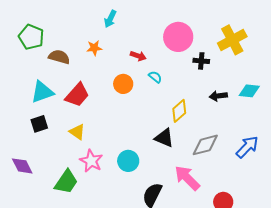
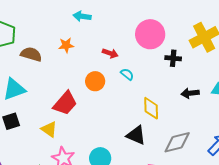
cyan arrow: (110, 19) -> (82, 16), turned 72
red trapezoid: (77, 95) -> (65, 103), moved
yellow diamond: (179, 111) -> (151, 108), turned -50

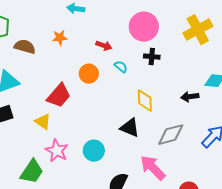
black cross: (173, 58) -> (152, 57), moved
black arrow: (190, 93) -> (190, 97), moved

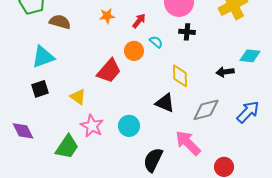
orange star: (60, 38) -> (107, 16), moved
red arrow: (104, 46) -> (139, 21), turned -70
orange circle: (89, 74) -> (134, 51), moved
red trapezoid: (59, 96) -> (109, 71), moved

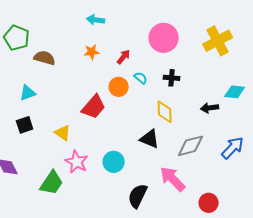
black cross: (187, 32) -> (172, 78), moved
cyan triangle: (43, 57) -> (28, 93), size x0.7

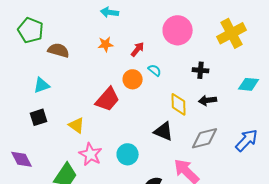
black cross: (172, 78) -> (201, 70), moved
black arrow: (210, 108) -> (208, 100), moved

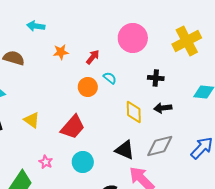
cyan arrow: (110, 12) -> (36, 26), moved
red trapezoid: (108, 99) -> (73, 127), moved
yellow triangle: (77, 125) -> (32, 120), moved
black triangle: (164, 131) -> (125, 150), moved
pink star: (91, 154) -> (46, 162), size x0.6

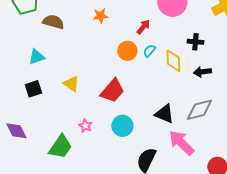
red arrow: (93, 57) -> (143, 27), moved
cyan semicircle: (110, 78) -> (149, 51), moved, turned -88
yellow diamond: (134, 112) -> (173, 61), moved

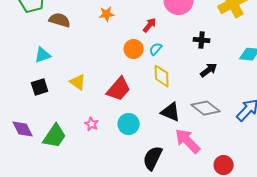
yellow diamond: (173, 61) -> (162, 76), moved
black arrow: (202, 72) -> (209, 70), turned 150
gray diamond: (199, 110) -> (206, 108), turned 52
green trapezoid: (60, 147) -> (55, 136), moved

